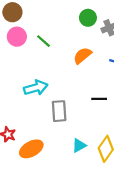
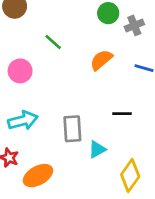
pink circle: (17, 37) -> (20, 71), moved
cyan arrow: (36, 88) -> (23, 120), moved
cyan triangle: (79, 146) -> (97, 149), moved

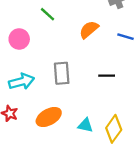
gray rectangle: (72, 129) -> (62, 73), moved
cyan triangle: (97, 149) -> (85, 125), moved, turned 42
orange ellipse: (38, 176) -> (49, 117), moved

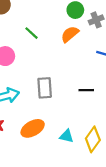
orange semicircle: (89, 30) -> (70, 34), moved

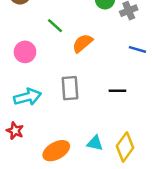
orange semicircle: (70, 34) -> (82, 43), moved
orange ellipse: (33, 128) -> (56, 151), moved

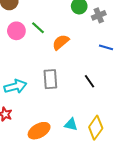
pink circle: (25, 52) -> (16, 31), moved
black line: (117, 91) -> (89, 81), turned 56

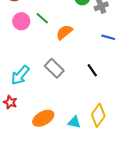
gray rectangle: (50, 79) -> (54, 68), turned -42
cyan arrow: (15, 86) -> (20, 75), turned 145
cyan triangle: (71, 124) -> (74, 122), moved

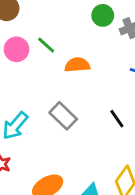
orange semicircle: (64, 32) -> (77, 65), turned 36

